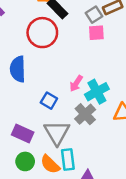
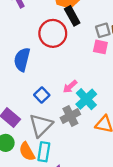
cyan cross: (97, 92) -> (86, 99), turned -30

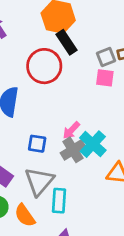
blue square: (42, 95) -> (37, 144), turned -32
gray cross: (70, 116) -> (73, 150), moved
cyan rectangle: (44, 152) -> (59, 201), moved

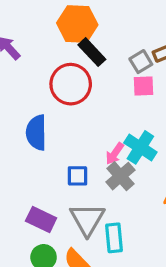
cyan cross: (93, 144) -> (140, 147), moved

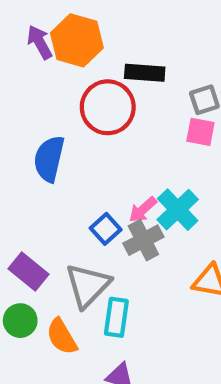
orange hexagon: (77, 24) -> (77, 40), moved
black rectangle: (92, 52) -> (145, 73), turned -56
blue square: (77, 176) -> (106, 229), moved, turned 35

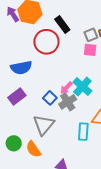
black rectangle: (145, 73) -> (62, 24), turned 54
blue semicircle: (49, 159) -> (21, 68), turned -110
purple rectangle: (28, 272) -> (17, 96), moved, turned -72
cyan rectangle: (116, 317) -> (83, 132), moved

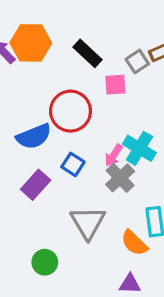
red circle: (46, 42) -> (70, 111), moved
pink square: (90, 50) -> (115, 85), moved
blue square: (50, 98) -> (73, 164), moved
orange semicircle: (33, 149) -> (134, 243), moved

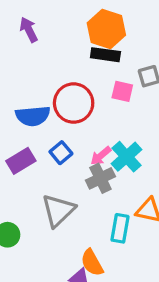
orange hexagon: (31, 43) -> (106, 29), moved
black rectangle: (88, 53) -> (105, 55), turned -52
orange semicircle: (134, 243) -> (92, 263), moved

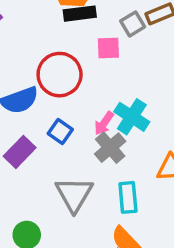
cyan rectangle: (120, 228) -> (128, 197), moved

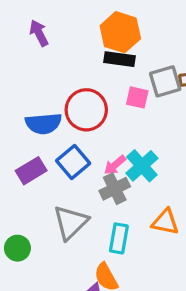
gray square: (133, 24) -> (165, 81), size x1.4
blue square: (60, 132) -> (73, 162), size x1.4

